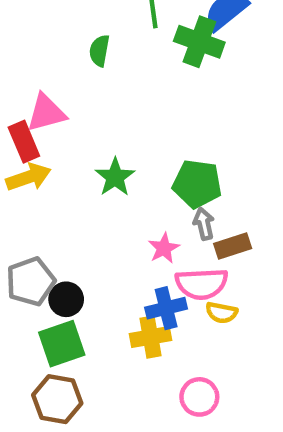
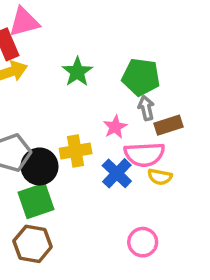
black circle: (66, 299) -> (39, 166), size x1.4
blue cross: (166, 308) -> (117, 173), turned -32
yellow cross: (151, 337) -> (76, 151), moved

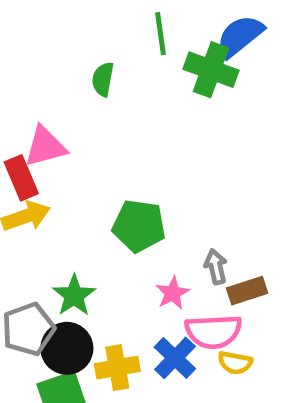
green star: (77, 72) -> (74, 295), moved
green pentagon: (141, 77) -> (139, 226), moved
yellow cross: (76, 151) -> (117, 368), moved

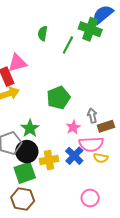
green line: (161, 34) -> (68, 45), moved, turned 36
green pentagon: (139, 226) -> (58, 98), turned -30

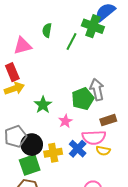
pink triangle: (17, 63) -> (23, 46), moved
green pentagon: (58, 98) -> (83, 99), moved
gray arrow: (92, 116) -> (97, 89), moved, size x1.5
pink star: (73, 127) -> (65, 121), moved
green star: (30, 128) -> (43, 105), moved

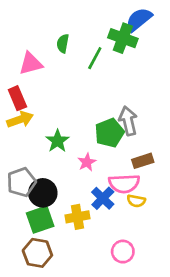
yellow cross: (53, 153) -> (77, 217), moved

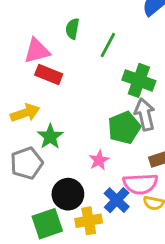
green cross: (123, 38) -> (139, 80), moved
red rectangle: (17, 98) -> (49, 75), moved, turned -45
green star: (57, 141) -> (50, 137), moved
gray pentagon: (21, 182) -> (27, 163), moved
black circle: (43, 193) -> (68, 194), moved

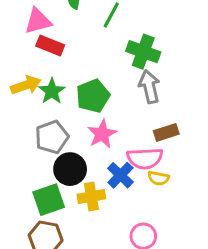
green pentagon: (124, 128) -> (93, 96), moved
green star: (50, 137) -> (52, 91), moved
pink star: (99, 160) -> (102, 134), size x1.4
gray pentagon: (27, 163) -> (52, 137), moved

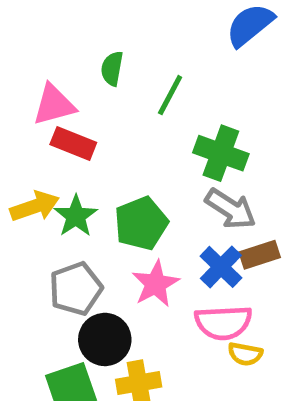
gray arrow: (149, 87) -> (231, 209), turned 136
brown rectangle: (166, 132) -> (260, 255), moved
blue cross: (120, 175) -> (221, 267), moved

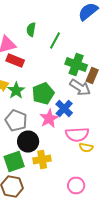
brown rectangle: (260, 255) -> (92, 76), moved, turned -49
blue cross: (221, 267) -> (64, 108), moved
gray pentagon: (76, 289) -> (16, 120), turned -30

